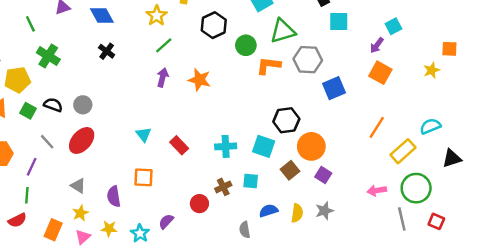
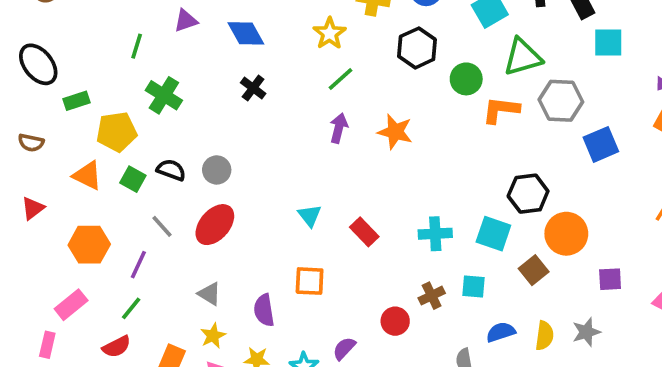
green line: (30, 24) -> (137, 46), turned 42
purple square: (323, 175) -> (610, 279), moved, turned -35
green line: (27, 195) -> (131, 308), turned 35

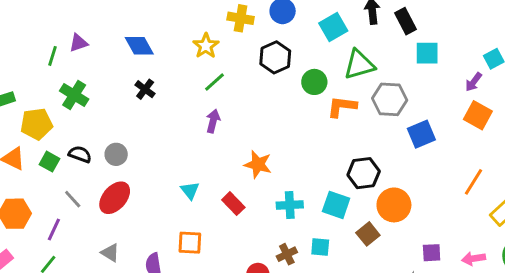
purple triangle: (186, 21) -> (78, 43), moved
orange star: (395, 132) -> (258, 164), moved
purple square: (610, 279) -> (432, 253), moved

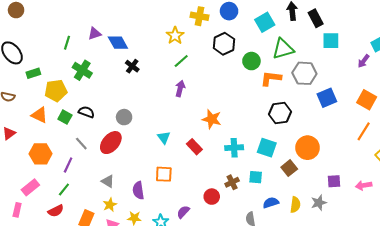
purple triangle: (78, 43) -> (95, 34), moved
blue diamond: (139, 46) -> (118, 43), moved
orange square: (478, 115) -> (367, 100), moved
gray circle: (116, 154) -> (124, 117), moved
black hexagon: (364, 173) -> (280, 113), moved

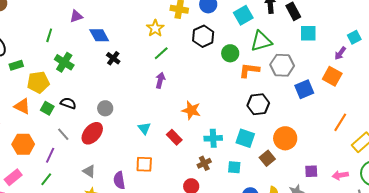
purple triangle: (95, 34) -> (76, 16), moved
orange square: (367, 100) -> (332, 76), moved
brown cross: (232, 182) -> (204, 163), moved

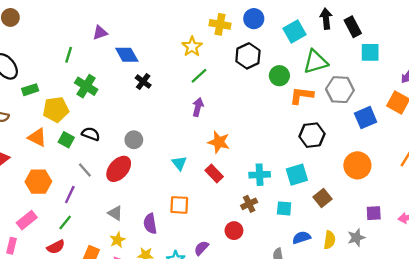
orange star: (191, 110) -> (219, 142), moved
cyan square: (245, 138) -> (297, 175), turned -36
orange circle: (285, 138) -> (357, 165), moved

